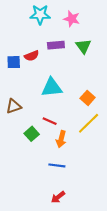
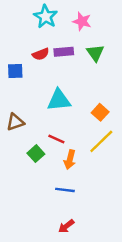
cyan star: (40, 15) -> (46, 17), turned 30
red semicircle: (32, 56) -> (41, 54), moved

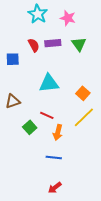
red semicircle: (41, 54) -> (34, 45), turned -96

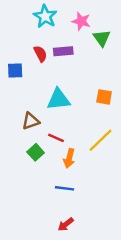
green triangle: (79, 44) -> (102, 38), moved
orange square: (83, 93) -> (104, 97), moved, turned -32
brown triangle: (13, 101) -> (31, 121), moved

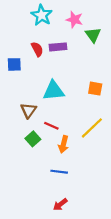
brown triangle: (31, 121) -> (28, 110), turned -35

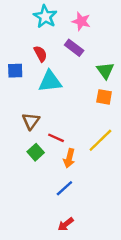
green triangle: (93, 35) -> (105, 71), moved
purple rectangle: (58, 47) -> (74, 48), moved, turned 42
cyan triangle: (54, 91) -> (50, 81), moved
blue line: (59, 172) -> (64, 188), turned -49

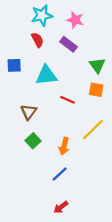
cyan star: (45, 17) -> (42, 15), turned 30
red semicircle: (40, 54) -> (37, 40), moved
red line: (56, 138) -> (67, 100), moved

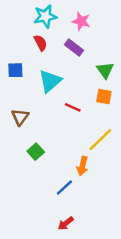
cyan triangle: (46, 75) -> (50, 81), turned -35
brown triangle: (29, 112) -> (20, 117), moved
orange arrow: (64, 146) -> (82, 166), moved

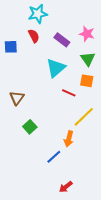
pink star: (81, 21) -> (87, 34), moved
blue square: (15, 70) -> (11, 47), moved
cyan triangle: (50, 81) -> (56, 68), moved
red line: (73, 107) -> (69, 93), moved
red arrow: (66, 223) -> (66, 187), moved

